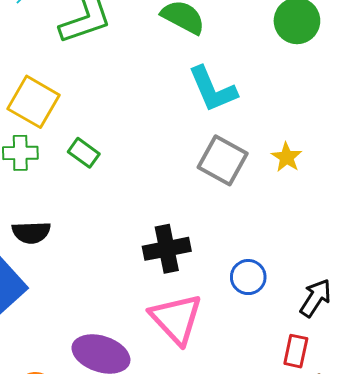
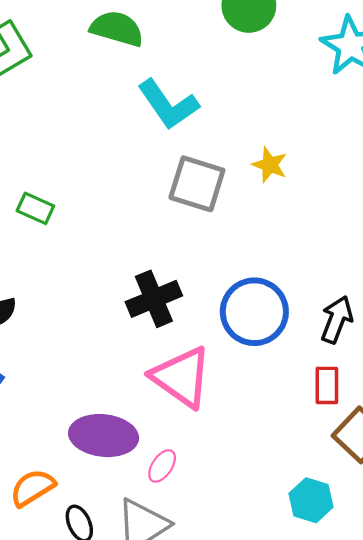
blue circle: (248, 277) -> (254, 312), size x1.6

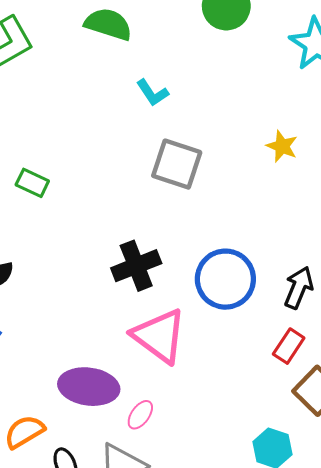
cyan L-shape: (168, 104) -> (152, 93), size x0.6
yellow star: (270, 165) -> (282, 146), moved
red rectangle: (327, 385) -> (289, 346), turned 32

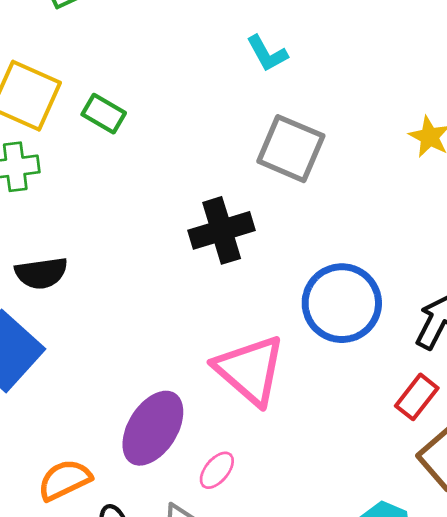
green rectangle: (32, 183) -> (104, 114), moved
black cross: (136, 266) -> (222, 230), moved
purple ellipse: (89, 387) -> (153, 428), turned -70

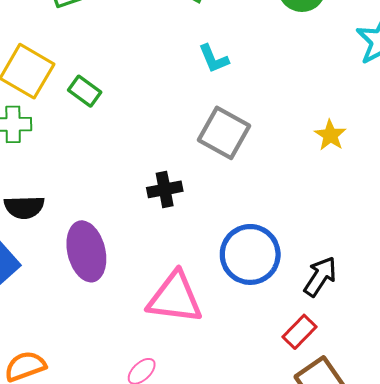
black cross: (222, 230) -> (165, 189), size x0.7
pink triangle: (250, 370) -> (175, 298), turned -40
purple ellipse: (153, 428) -> (86, 251), moved, turned -52

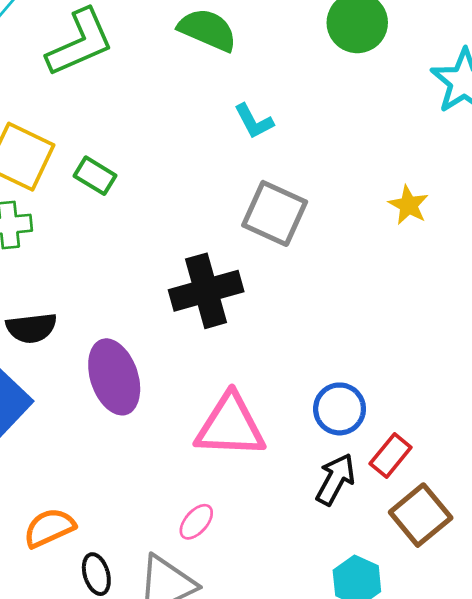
black cross: (165, 189) -> (206, 291), size x1.6
blue circle: (250, 254) -> (340, 409), moved, size x0.7
black arrow: (320, 276) -> (335, 479), moved

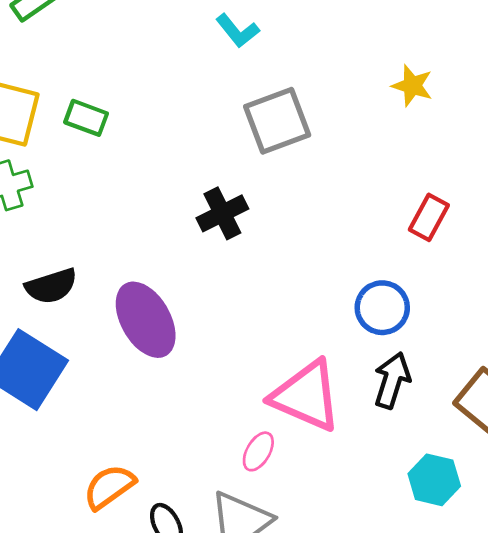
gray square: (275, 213) -> (277, 121), turned -34
black cross: (206, 291) -> (222, 213), size x0.7
pink triangle: (230, 426) -> (306, 396), moved, turned 32
red rectangle: (391, 455) -> (429, 217), moved

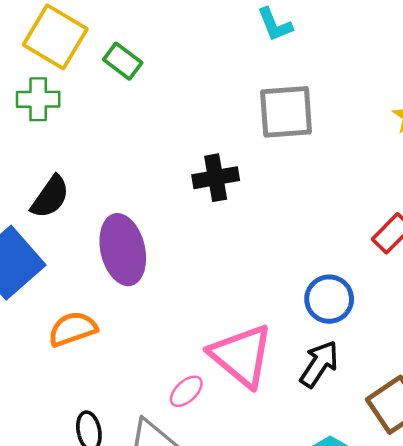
black semicircle: (51, 286) -> (50, 197), turned -54
orange semicircle: (109, 487) -> (73, 329), moved

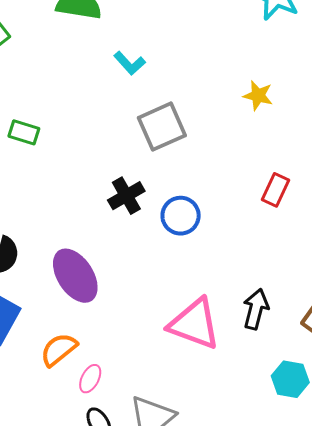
blue circle: (329, 299) -> (181, 216), moved
pink ellipse: (186, 391) -> (90, 379), moved

